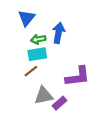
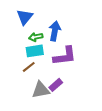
purple L-shape: (78, 76) -> (65, 56), moved
purple rectangle: (60, 103) -> (56, 85), moved

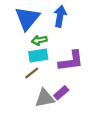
blue triangle: (25, 17) -> (27, 18), size x1.4
blue arrow: (55, 31) -> (60, 16), moved

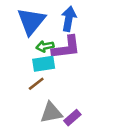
purple L-shape: (71, 61) -> (66, 48), moved
purple rectangle: (61, 93) -> (72, 118), moved

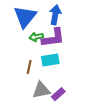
cyan rectangle: (44, 64) -> (50, 60), moved
brown line: (36, 84) -> (29, 67), turned -40

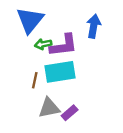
blue arrow: (55, 15) -> (94, 26), moved
cyan rectangle: (50, 60) -> (60, 72), size x1.4

